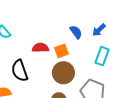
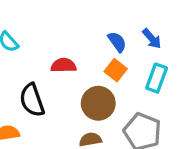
blue arrow: (99, 30) -> (152, 39), turned -88
orange square: (61, 51) -> (116, 70), moved, turned -32

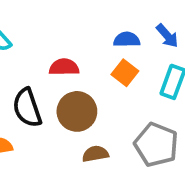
blue semicircle: (117, 42) -> (127, 40), turned -55
brown circle: (98, 103) -> (77, 111), moved

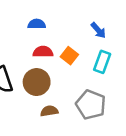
blue semicircle: (127, 40) -> (37, 24), moved
red semicircle: (64, 67) -> (43, 52), moved

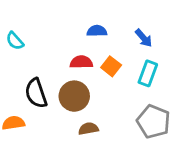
blue semicircle: (37, 24) -> (97, 31), moved
gray pentagon: (91, 105) -> (153, 122), moved

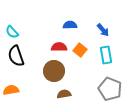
cyan rectangle: (148, 73) -> (106, 55), turned -30
black semicircle: (36, 93) -> (16, 56), moved

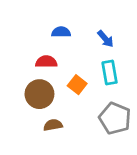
orange square: (80, 50) -> (77, 85), moved

